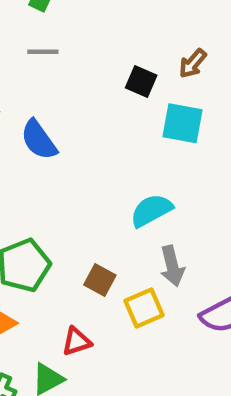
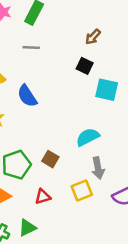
brown arrow: (193, 63) -> (93, 37), moved
brown square: (100, 280) -> (50, 159), moved
red triangle: (77, 342) -> (43, 197), moved

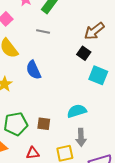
brown arrow: (93, 37) -> (94, 31), size x1.5
brown square: (50, 159) -> (44, 124), turned -32

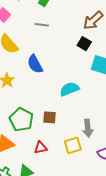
cyan semicircle: (77, 111) -> (69, 89), moved
green pentagon: (16, 124) -> (21, 120), turned -30

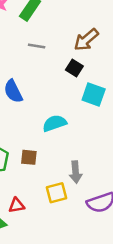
gray line: (42, 25) -> (37, 46), moved
red triangle: (41, 148) -> (17, 205), moved

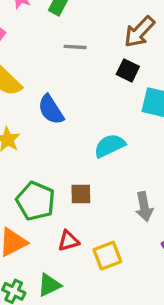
yellow square: (56, 193) -> (107, 256), moved
red triangle: (17, 205) -> (68, 241), moved

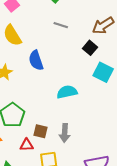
brown square: (81, 194) -> (41, 131), moved
gray arrow: (144, 207) -> (65, 133), moved

